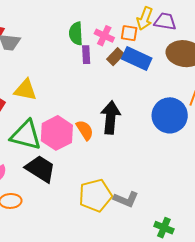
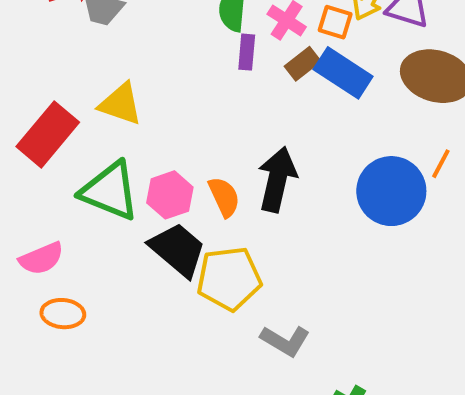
pink hexagon: (57, 133) -> (170, 195), size x0.7
black trapezoid: (40, 169) -> (178, 250), moved
yellow pentagon: (95, 195) -> (229, 279), moved

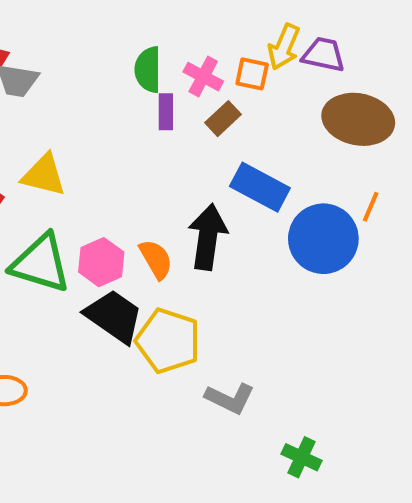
blue rectangle: (343, 73) -> (260, 187), moved
yellow pentagon: (229, 279) -> (168, 341), turned 30

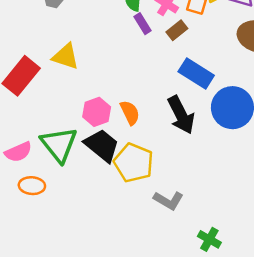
purple rectangle: (166, 112) -> (142, 24), turned -36
black arrow: (208, 237) -> (181, 115), moved, turned 141
green triangle: (41, 263) -> (59, 144), moved, turned 30

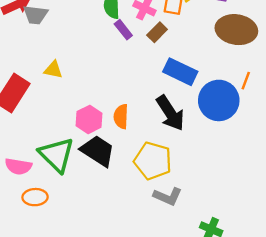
yellow triangle: (66, 57) -> (53, 70), size x0.7
orange semicircle: (130, 113) -> (121, 116), turned -145
pink semicircle: (18, 152) -> (18, 166), turned 40
yellow pentagon: (134, 163) -> (153, 161), moved

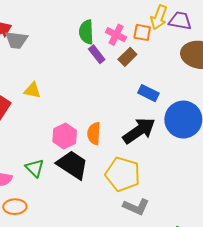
blue rectangle: (180, 72) -> (148, 93), size x0.7
black arrow: (170, 113) -> (139, 131), turned -92
green triangle: (56, 155) -> (35, 168), size x0.6

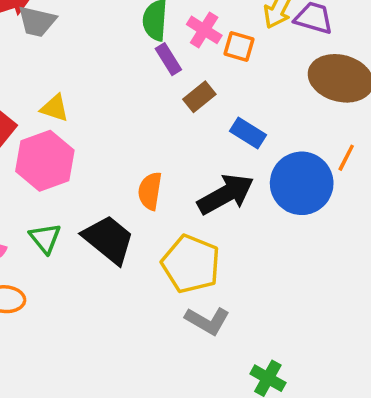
orange square: (142, 32) -> (239, 46), moved
brown rectangle: (127, 57) -> (199, 97), moved
pink hexagon: (65, 136) -> (45, 161), moved, size x1.4

